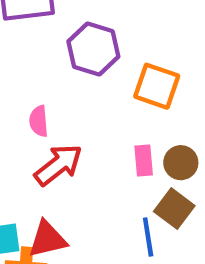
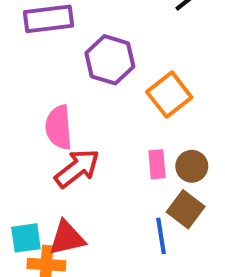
orange square: (157, 86) -> (169, 95), turned 33
pink semicircle: (39, 121) -> (59, 127), size x1.5

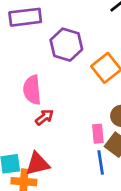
pink rectangle: (157, 164) -> (98, 134), moved
red arrow: (77, 168) -> (44, 117), size x0.6

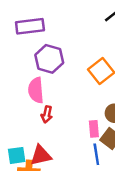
purple hexagon: (66, 45) -> (49, 59), moved
red arrow: (44, 117) -> (47, 114), turned 140

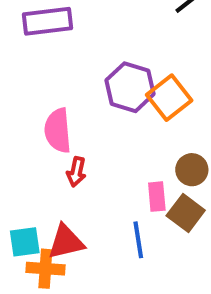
purple hexagon: (49, 59) -> (130, 87), moved
blue line: (96, 154) -> (138, 240), moved

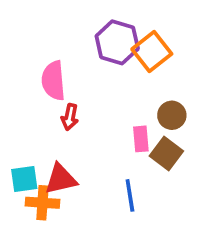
blue line: (138, 240) -> (130, 195), moved

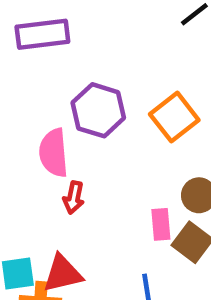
purple hexagon: (117, 42) -> (98, 110), moved

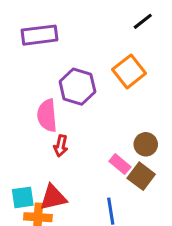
orange square: (174, 117) -> (129, 71), moved
pink rectangle: (161, 224) -> (120, 164), turned -45

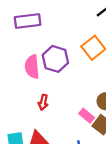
pink semicircle: (47, 115) -> (32, 67), moved

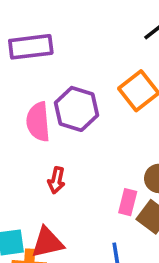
pink rectangle: (87, 116) -> (128, 202), turned 64

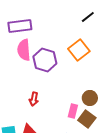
pink semicircle: (38, 122) -> (24, 50), moved

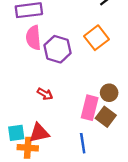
red arrow: (34, 99) -> (45, 94), turned -72
pink rectangle: (73, 111) -> (90, 108), size x1.5

